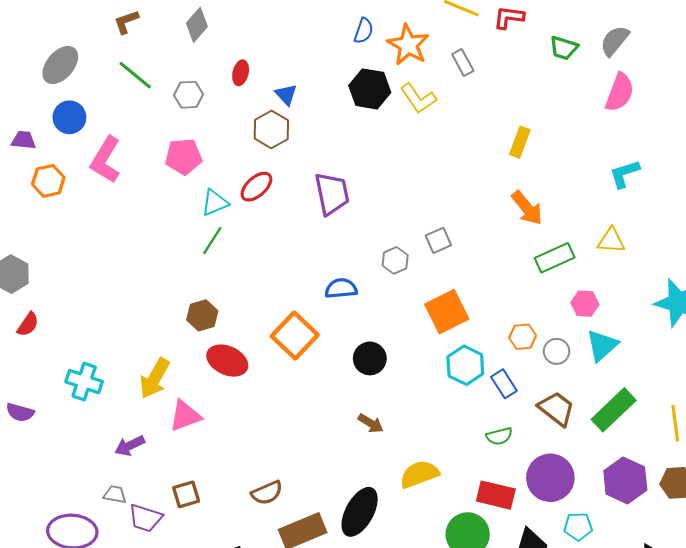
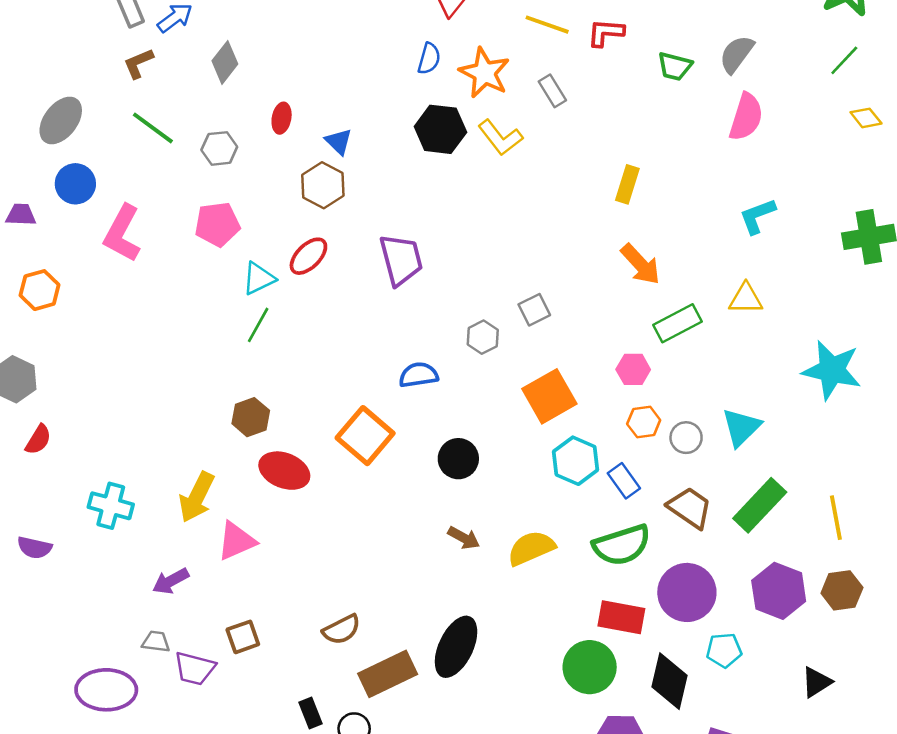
orange hexagon: (48, 181) -> (40, 290), moved
pink hexagon: (585, 304) -> (633, 369), moved
green semicircle: (499, 436) -> (622, 545), size x1.8
yellow semicircle: (419, 474) -> (531, 548), moved

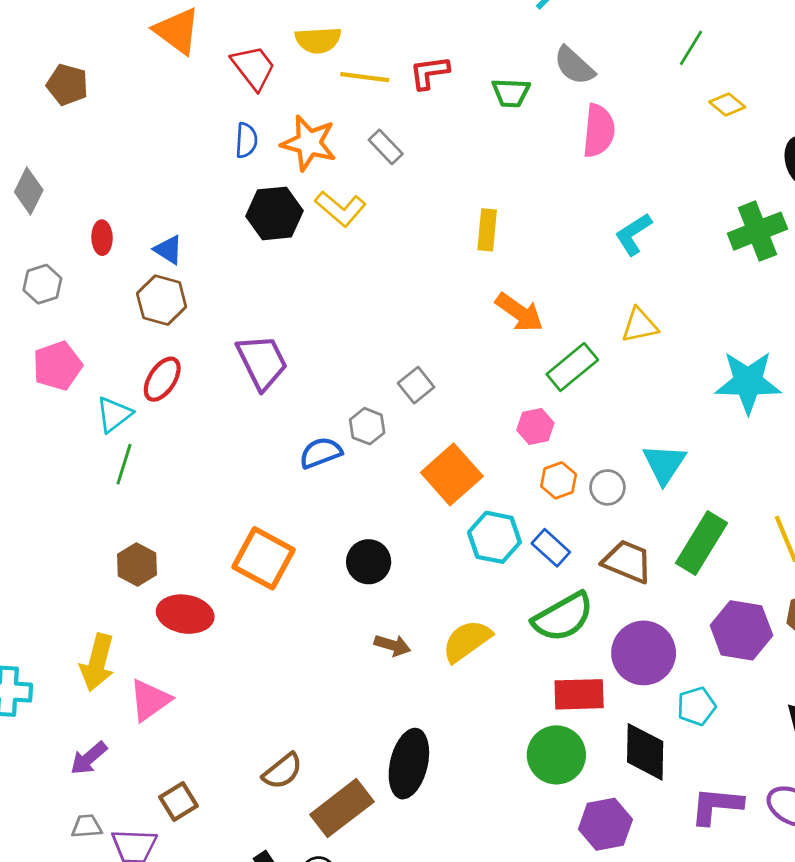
gray semicircle: (737, 54) -> (574, 66), turned -72
blue semicircle: (419, 375) -> (321, 453), moved

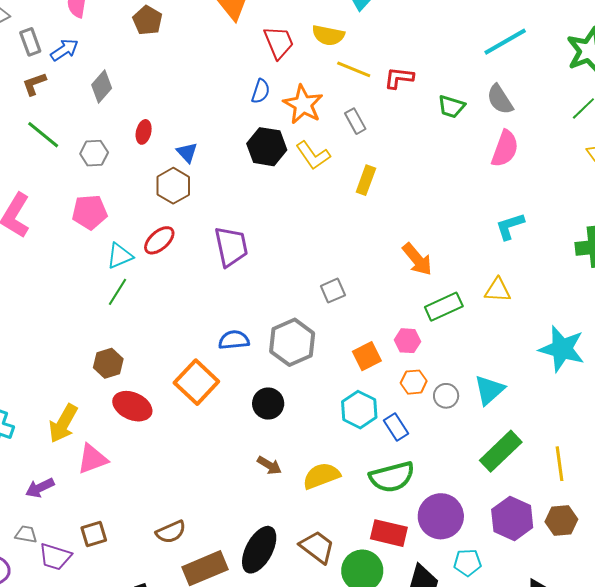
yellow rectangle: (487, 230) -> (366, 180), moved
gray hexagon: (367, 426) -> (292, 342), moved, size x1.8
blue semicircle: (321, 453) -> (234, 340), moved
orange square: (452, 474) -> (367, 356), moved, size x0.7
brown trapezoid: (627, 562) -> (317, 547), moved

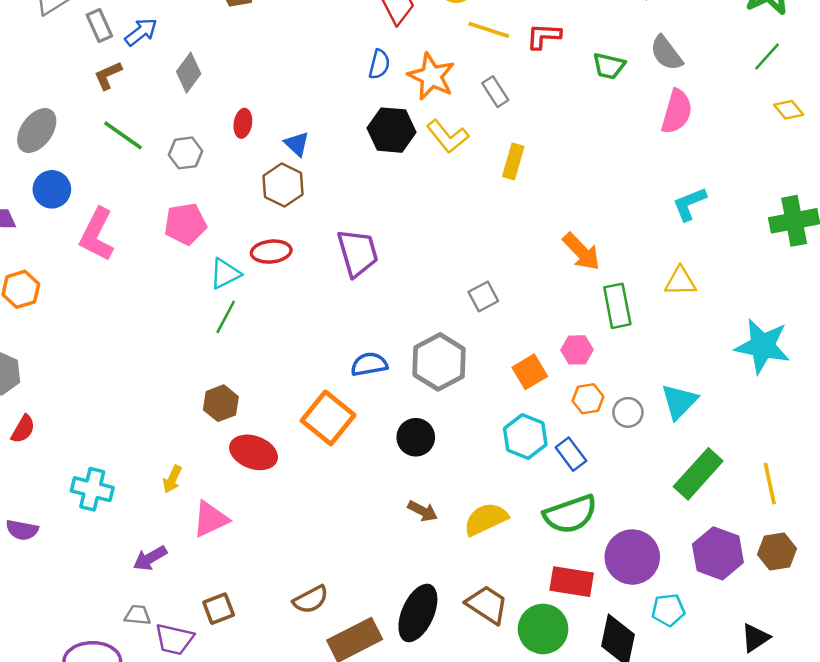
red ellipse: (159, 240) -> (271, 252), turned 40
green rectangle: (444, 307) -> (617, 306), turned -72
yellow arrow: (63, 423) -> (172, 479), size x0.6

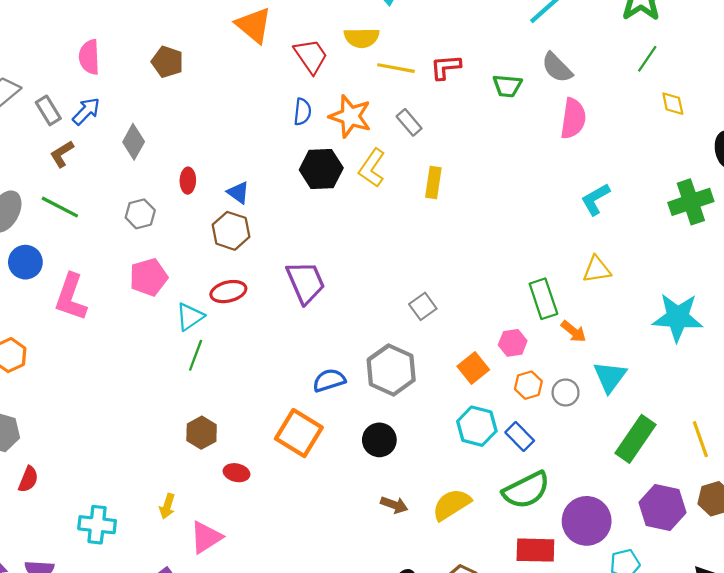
yellow diamond: (789, 110) -> (673, 104), turned 36
green line: (123, 135) -> (60, 207), moved
yellow L-shape: (448, 136) -> (372, 168), turned 81
orange arrow: (581, 252) -> (574, 331), moved, size x0.7
red ellipse: (254, 452) -> (237, 473), size x0.6

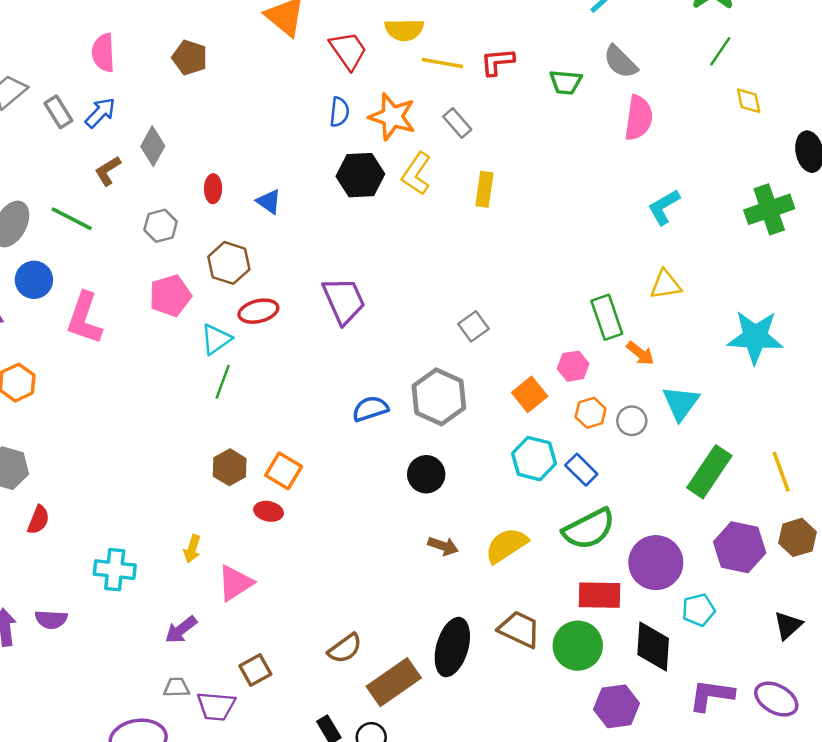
brown L-shape: (62, 154) -> (108, 171), moved
brown hexagon: (231, 231) -> (229, 263), moved
orange square: (299, 433) -> (284, 471), moved, size x0.7

